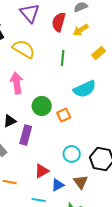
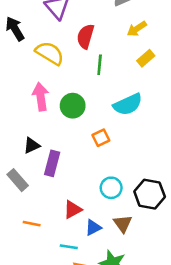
red semicircle: (59, 22) -> (85, 36), moved
yellow arrow: (81, 30) -> (137, 29), moved
green circle: (42, 106) -> (73, 106), moved

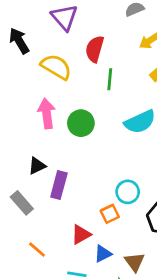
orange square: (101, 138) -> (110, 214), moved
cyan circle: (111, 188) -> (128, 192), moved
orange line: (32, 224) -> (37, 250), turned 30
brown triangle: (123, 224) -> (135, 262), moved

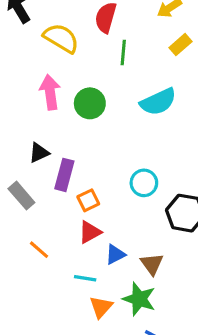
orange square: (110, 214) -> (88, 200), moved

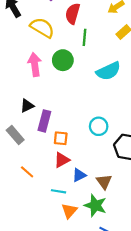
green circle: (90, 103) -> (63, 60), moved
orange square: (88, 200) -> (61, 138), turned 32

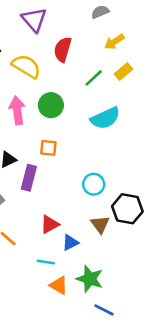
green line: (85, 37) -> (94, 78), moved, turned 42
orange square: (61, 138) -> (48, 148), moved
brown triangle: (104, 182) -> (100, 224), moved
orange triangle: (69, 211) -> (59, 285), turned -42

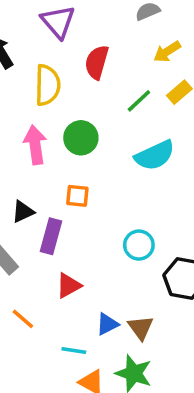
yellow semicircle: (26, 66) -> (47, 85), turned 60
red triangle: (50, 224) -> (69, 285), moved
brown triangle: (100, 224) -> (141, 328), moved

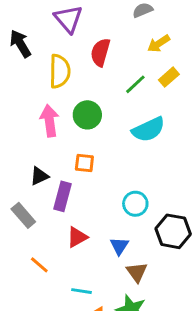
blue triangle: (107, 324) -> (119, 246), moved, turned -30

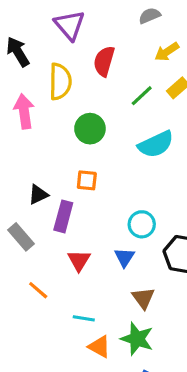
pink arrow: (49, 121) -> (24, 111), moved
red triangle: (77, 237) -> (79, 260), turned -30
blue triangle: (119, 246) -> (124, 257), moved

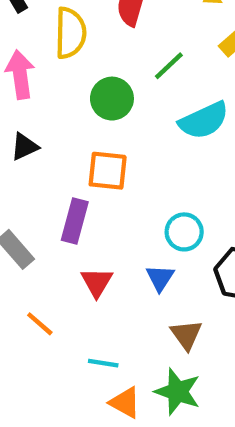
green line: (142, 96) -> (169, 66), moved
orange square: (87, 180) -> (108, 171), size x1.4
black triangle: (38, 195) -> (24, 147), moved

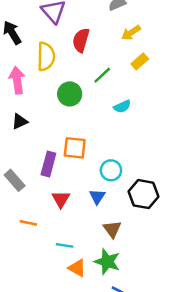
cyan semicircle: (204, 120) -> (122, 106), size x0.6
orange square: (108, 171) -> (75, 148), moved
orange line: (40, 324) -> (28, 223), turned -30

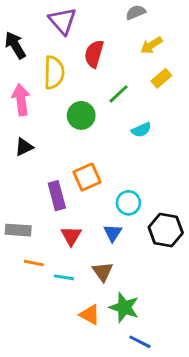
orange square: (75, 148) -> (87, 177), turned -30
purple rectangle: (48, 164) -> (57, 196), turned -30
gray rectangle: (15, 180) -> (18, 230), moved, turned -45
brown triangle: (112, 229) -> (103, 272), moved
cyan line: (65, 245) -> (64, 277), moved

